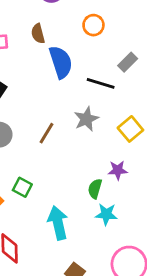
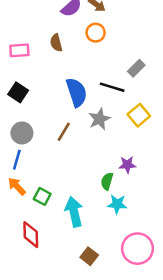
orange circle: (93, 25) -> (96, 33), moved
blue semicircle: (61, 62) -> (77, 92), moved
yellow square: (130, 129) -> (139, 115), moved
green square: (22, 187) -> (42, 196), moved

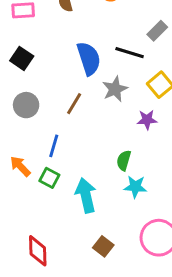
blue line: (17, 160) -> (54, 146), moved
purple star: (127, 165) -> (147, 120), moved
red diamond: (31, 235) -> (38, 251), moved

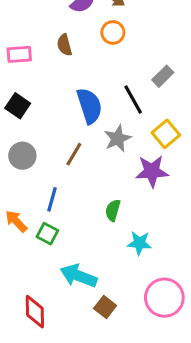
black line: (130, 53) -> (133, 100), turned 44
purple star: (147, 120) -> (152, 171), size x1.5
green semicircle: (124, 160) -> (113, 210), moved
cyan arrow: (86, 195) -> (79, 276), moved, turned -56

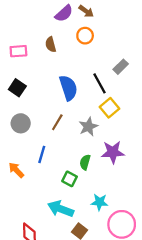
yellow square: (166, 134) -> (109, 108), moved
gray star: (118, 139) -> (88, 127), moved
purple star: (152, 171) -> (113, 152), moved
green square: (47, 234) -> (69, 179), moved
cyan star: (139, 243) -> (99, 202), moved

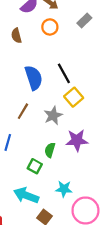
gray rectangle: (121, 67) -> (84, 21), moved

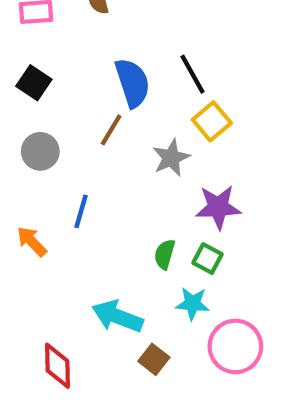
brown line: (23, 111) -> (111, 130), moved
green semicircle: (50, 150) -> (165, 254), moved
green square: (35, 166) -> (208, 259), moved

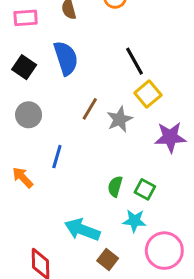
blue semicircle: (132, 83) -> (66, 58), moved
brown line: (111, 130) -> (90, 109), moved
purple star: (218, 207) -> (170, 137), moved

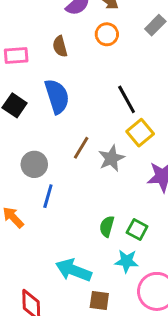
gray circle: (29, 115) -> (34, 164), moved
brown square: (108, 260) -> (99, 300), turned -30

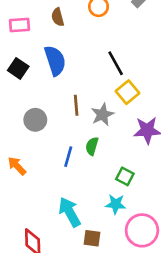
brown line: (81, 148) -> (76, 105), turned -36
blue line: (48, 196) -> (68, 157), moved
green semicircle: (107, 226) -> (92, 146), moved
cyan arrow: (74, 270) -> (70, 212), turned 40

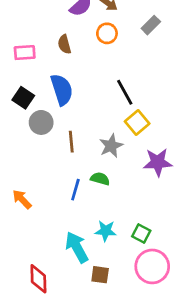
brown line: (76, 105) -> (71, 142), moved
gray circle: (35, 120) -> (41, 122), moved
green semicircle: (92, 146) -> (100, 179), turned 90
green square: (125, 176) -> (141, 234), moved
cyan star: (116, 204) -> (106, 231), moved

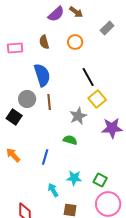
orange circle: (107, 33) -> (75, 42), moved
black square: (23, 98) -> (14, 117), moved
brown line: (71, 142) -> (49, 102), moved
blue line: (75, 190) -> (45, 157), moved
cyan arrow: (77, 247) -> (53, 190), size x0.6

